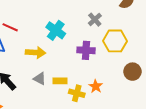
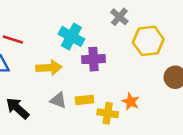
purple cross: (86, 50) -> (93, 59), moved

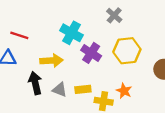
yellow hexagon: (148, 41) -> (127, 51), moved
purple cross: (93, 59) -> (91, 53), turned 36
black arrow: (18, 108) -> (35, 83), moved, turned 35

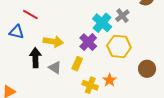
gray cross: (114, 15) -> (122, 16), moved
cyan cross: (71, 33) -> (102, 23), moved
yellow rectangle: (83, 89) -> (77, 64), moved, turned -72

